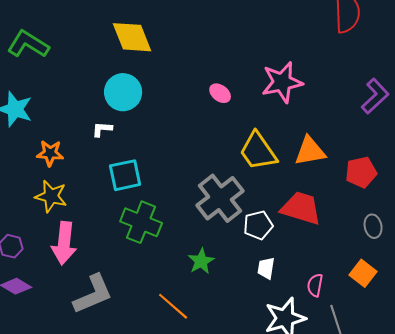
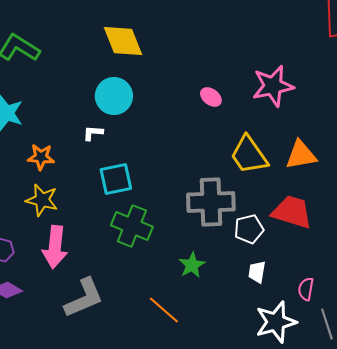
gray cross: (220, 198) -> (211, 202), turned 36

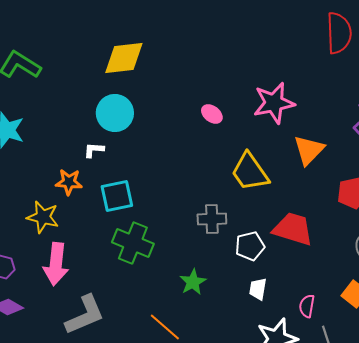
yellow diamond: (123, 41) -> (124, 58), turned -75
orange triangle: (301, 155) -> (309, 150), moved, turned -36
orange star: (41, 157) -> (69, 182), moved
gray cross: (211, 202) -> (212, 219), size x0.6

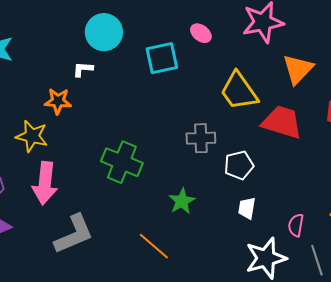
cyan square: (117, 196) -> (162, 58), moved
red trapezoid: (293, 229) -> (282, 122), moved

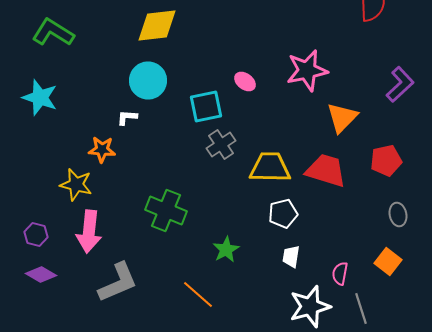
yellow trapezoid: (239, 91) -> (270, 168), moved, turned 126
gray cross: (201, 138) -> (221, 144), moved, turned -32

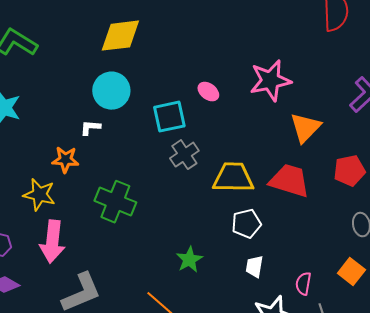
green cross: (166, 210) -> (115, 202), moved

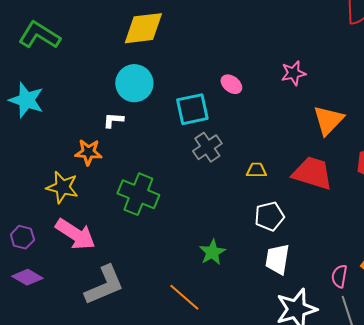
pink star: (270, 81) -> (293, 73), size x0.6
yellow trapezoid: (233, 178) -> (256, 170), size x0.5
pink arrow: (52, 242) -> (75, 234), turned -63
white trapezoid: (254, 267) -> (277, 259), size x1.4
pink semicircle: (303, 284) -> (339, 276), moved

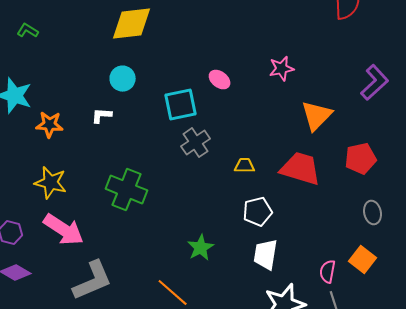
green L-shape: (39, 35) -> (28, 31), size x0.5
cyan circle: (134, 83) -> (123, 79), size x0.7
orange star: (88, 152) -> (50, 125), moved

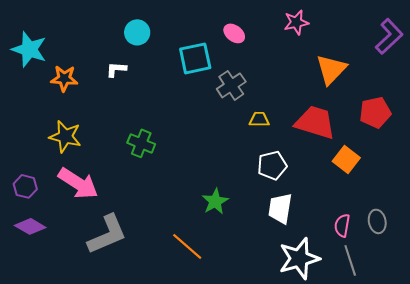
gray cross: (196, 143) -> (231, 85), moved
green cross: (127, 190) -> (141, 143), size x0.7
gray ellipse: (373, 213) -> (377, 221), moved
orange square: (363, 260) -> (346, 159), moved

